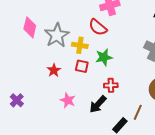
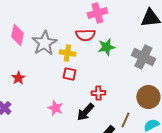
red semicircle: (98, 27) -> (85, 35), turned -42
green star: (104, 57) -> (106, 47), moved
red star: (54, 70) -> (18, 78), moved

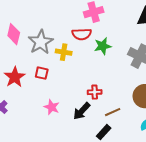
red square: (69, 74) -> (42, 73), moved
red star: (18, 78) -> (15, 77), size x1.5
brown line: (125, 120) -> (113, 112), moved, turned 42

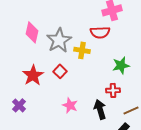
green star: (103, 46) -> (121, 65), moved
red square: (42, 73) -> (60, 71), turned 32
black arrow: (82, 111) -> (100, 109), turned 120

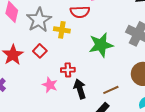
green star: (121, 65) -> (101, 45), size x1.4
red cross: (113, 90) -> (68, 70), moved

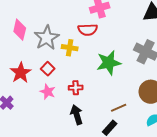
pink star: (50, 85) -> (48, 92), moved
black arrow: (80, 89) -> (77, 115), moved

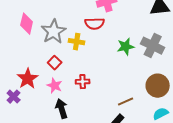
green star: (109, 63) -> (126, 47), moved, size x0.7
red star: (21, 73) -> (28, 79), moved
black arrow: (77, 115) -> (62, 109), moved

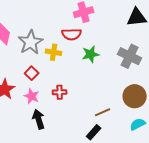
green star: (126, 47) -> (91, 54), moved

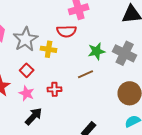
green star: (91, 54) -> (97, 51), moved
brown line: (103, 112) -> (86, 74), moved
black arrow: (39, 119) -> (34, 116), turned 60

